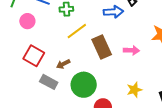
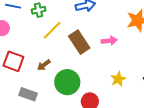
gray rectangle: (49, 82) -> (28, 94), moved

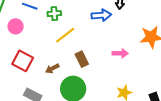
brown rectangle: (79, 42) -> (82, 59), moved, size x0.7

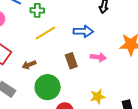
blue arrow: (101, 15) -> (83, 31), moved
brown rectangle: (82, 59) -> (71, 61), moved

